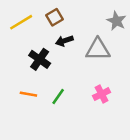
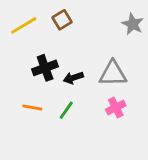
black arrow: (64, 41) -> (73, 78), moved
gray triangle: (98, 49) -> (113, 74), moved
black cross: (40, 59) -> (45, 68), turned 35

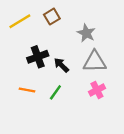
gray star: (133, 24) -> (86, 33), moved
black arrow: (73, 78) -> (61, 65), turned 63

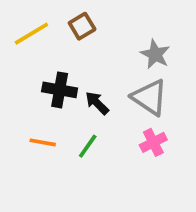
gray star: (86, 33) -> (155, 54), moved
black cross: (38, 57) -> (60, 90), turned 30
gray triangle: (95, 62) -> (150, 97), turned 35

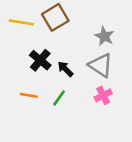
brown square: (82, 26) -> (55, 17), size x1.5
yellow line: (31, 34) -> (21, 22), turned 40
black cross: (60, 90) -> (40, 60), turned 30

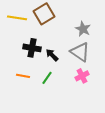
black cross: (40, 60) -> (32, 48), turned -30

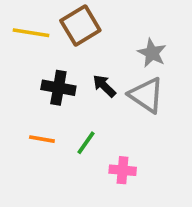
black arrow: (52, 55) -> (104, 86), moved
pink cross: (82, 76) -> (123, 170), moved, turned 32

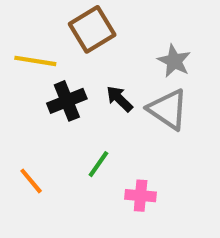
yellow line: (31, 33) -> (35, 61), moved
black cross: (58, 88) -> (67, 101), turned -32
orange line: (42, 139) -> (31, 181), moved, turned 40

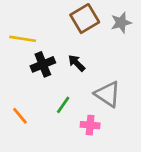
brown square: (92, 29) -> (85, 19), moved
gray star: (174, 61) -> (121, 23), moved, turned 30
gray triangle: (168, 109) -> (108, 94), moved

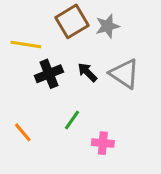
brown square: (85, 19) -> (72, 21), moved
gray star: (121, 23) -> (107, 26), moved
gray triangle: (108, 94) -> (124, 74), moved

